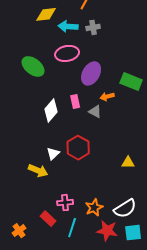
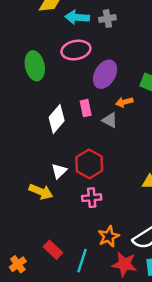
green ellipse: (33, 66) -> (35, 66), turned 40
pink cross: (65, 203) -> (92, 198), moved

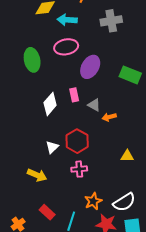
gray cross: (107, 19) -> (111, 21), moved, size x1.5
orange arrow: (124, 102) -> (109, 117), moved
yellow arrow: (41, 192) -> (37, 175), moved

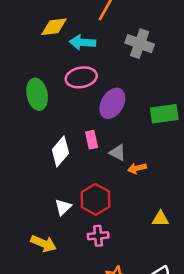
gray cross: (111, 21) -> (140, 44), turned 30
green rectangle: (130, 75) -> (164, 114), turned -30

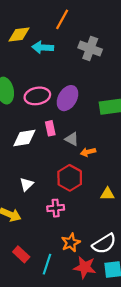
pink ellipse: (81, 77) -> (37, 96), moved
white diamond: (60, 151) -> (24, 138), turned 40
red hexagon: (95, 199) -> (70, 178), moved

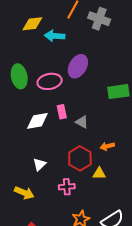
gray cross: (90, 49) -> (99, 19), moved
purple ellipse: (68, 98) -> (78, 66), moved
orange arrow: (88, 152) -> (107, 146), moved
yellow triangle: (107, 194) -> (99, 174), moved

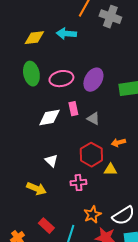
yellow diamond: (32, 24) -> (34, 38), moved
purple ellipse: (78, 66) -> (93, 80), moved
white triangle: (39, 164) -> (51, 161), turned -32

